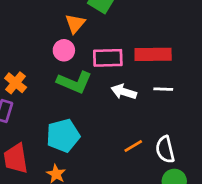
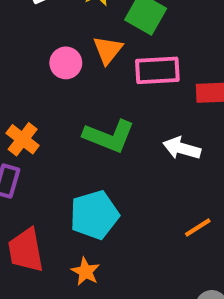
pink circle: (64, 50) -> (66, 63), moved
pink rectangle: (108, 58) -> (157, 70), moved

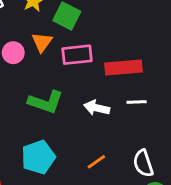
orange line: (198, 227) -> (96, 162), moved

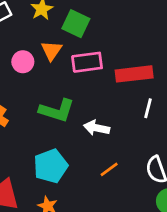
white line: (137, 102) -> (148, 108), turned -72
white arrow: (97, 108) -> (97, 128), moved

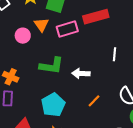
red rectangle: (134, 74) -> (96, 17), moved

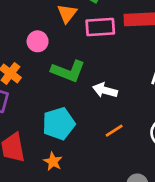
pink circle: (23, 36) -> (38, 41), moved

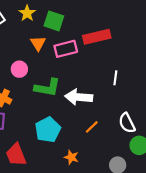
white arrow: (105, 90) -> (79, 97), size x1.4
orange star: (53, 162) -> (71, 157), moved

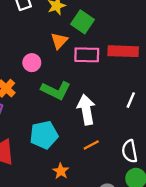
white arrow: (79, 97) -> (86, 110), turned 60

